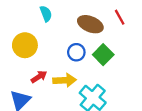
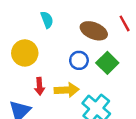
red arrow: (39, 77) -> (40, 86), turned 119

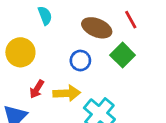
green square: (107, 63) -> (123, 55), moved
red arrow: (40, 86) -> (37, 89), turned 35

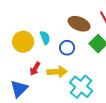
cyan semicircle: (45, 16) -> (45, 38), moved

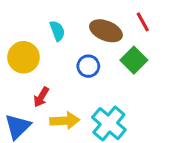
cyan semicircle: (45, 38) -> (57, 31), moved
yellow arrow: (57, 72) -> (65, 121), moved

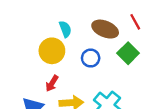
yellow circle: (24, 57) -> (52, 51), moved

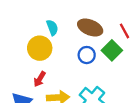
red line: (135, 22) -> (125, 31), moved
blue circle: (91, 58) -> (87, 55), moved

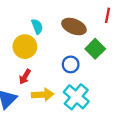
red line: (125, 31) -> (107, 15), moved, turned 40
blue circle: (87, 55) -> (71, 64), moved

